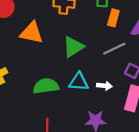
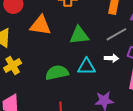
green triangle: (73, 47) -> (79, 35), turned 30
white arrow: (104, 86) -> (111, 58), moved

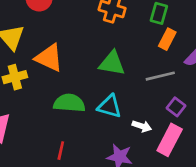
orange triangle: (40, 25) -> (49, 58), moved
white arrow: (111, 58) -> (142, 126), moved

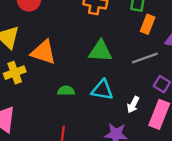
green semicircle: (69, 103) -> (66, 91), size x0.6
white arrow: (142, 126) -> (133, 105), turned 105

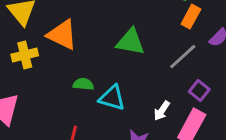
gray line: (145, 58) -> (183, 57), turned -30
cyan triangle: (102, 90) -> (112, 98), moved

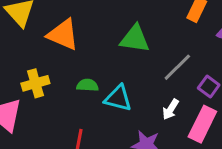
yellow cross: (25, 55) -> (35, 83), moved
gray line: (183, 57) -> (177, 67), moved

